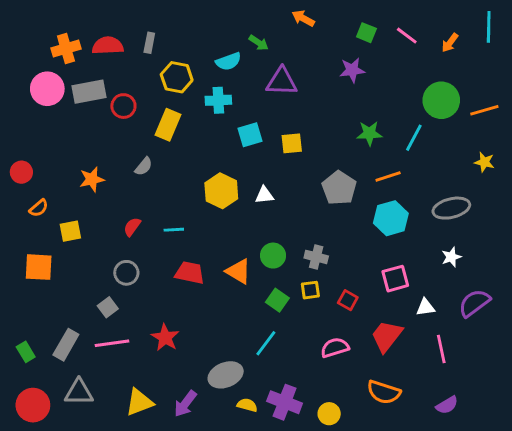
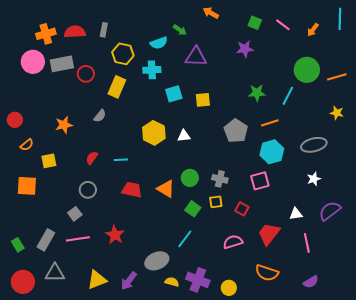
pink square: (395, 279) -> (260, 181), moved

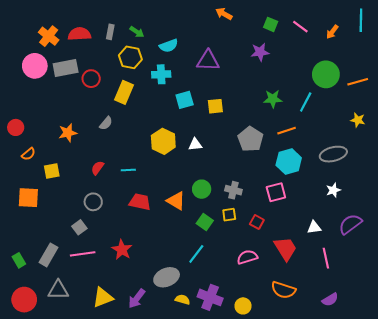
green arrow: (180, 30) -> (137, 32), moved
orange cross: (46, 34) -> (49, 36), turned -36
red trapezoid: (269, 234) -> (285, 249), turned 110

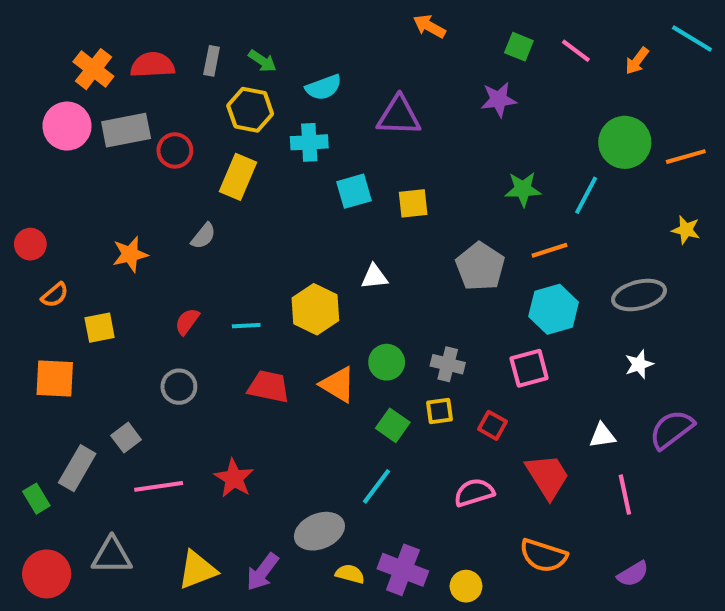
cyan line: (361, 20) -> (692, 39), turned -60
yellow hexagon: (163, 141) -> (315, 309), moved
gray square: (79, 227) -> (126, 438), moved
gray rectangle: (49, 255) -> (77, 468), moved

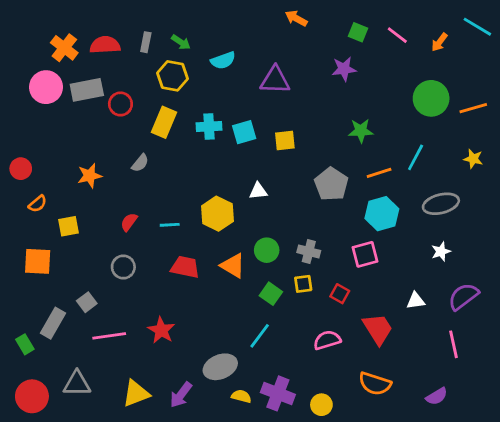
cyan cross: (309, 142) -> (209, 126), moved
cyan line: (586, 195) -> (416, 157), moved
pink line: (625, 495) -> (454, 344), moved

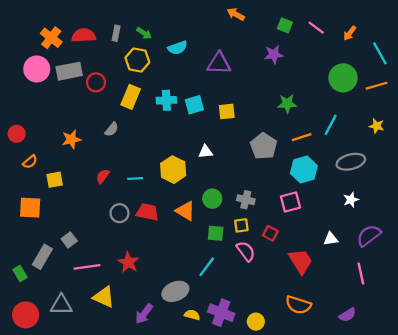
cyan line: (477, 27) -> (380, 53), moved, turned 30
gray circle: (123, 267) -> (119, 213), moved
green square: (271, 294) -> (216, 233), turned -30
pink semicircle: (327, 340) -> (246, 251), moved, turned 70
yellow triangle: (136, 393) -> (104, 297), moved, turned 45

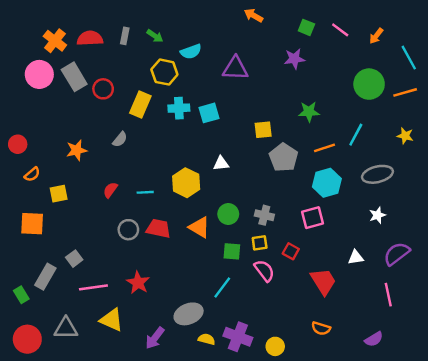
yellow hexagon: (137, 60) -> (164, 72), moved
gray rectangle: (69, 71) -> (74, 77), turned 70
yellow square: (227, 111) -> (263, 130), moved
orange semicircle: (298, 305) -> (321, 328), size x0.7

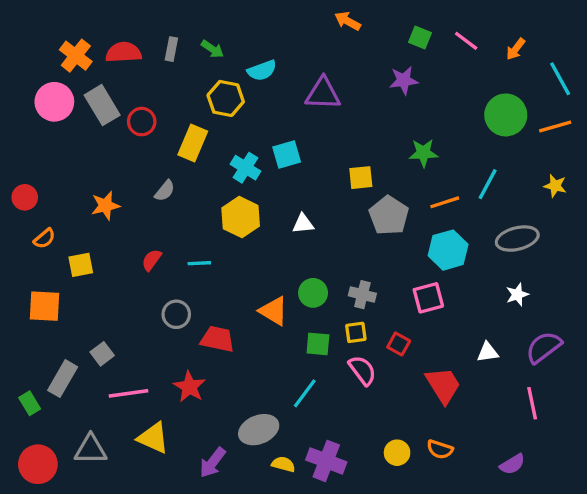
cyan cross: (179, 108) -> (245, 168), moved, turned 35
yellow hexagon: (186, 183) -> (241, 217), moved
red trapezoid: (158, 228) -> (217, 339), moved
yellow circle: (275, 346) -> (397, 453), moved

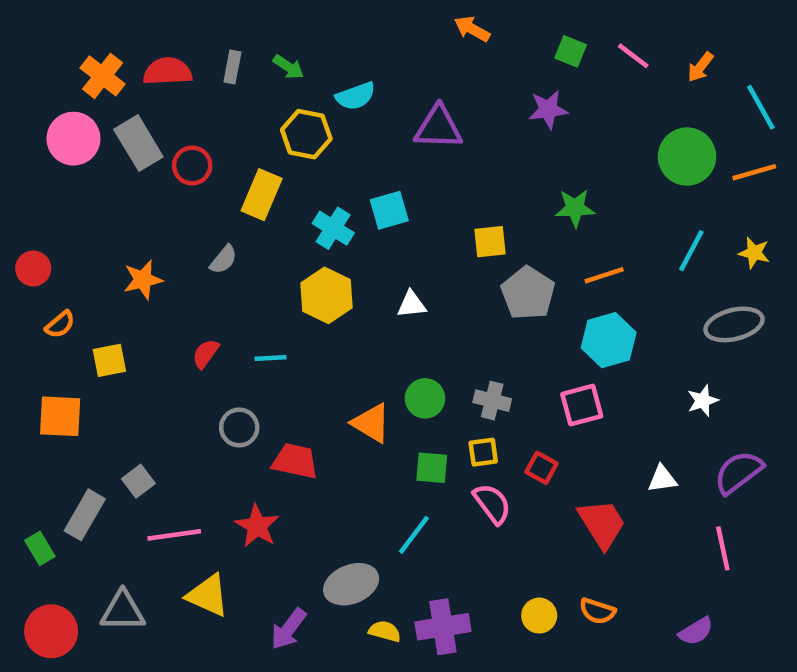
cyan line: (488, 184) -> (691, 251), moved
gray ellipse: (517, 239) -> (734, 324), moved
purple cross: (326, 461) -> (443, 627), turned -30

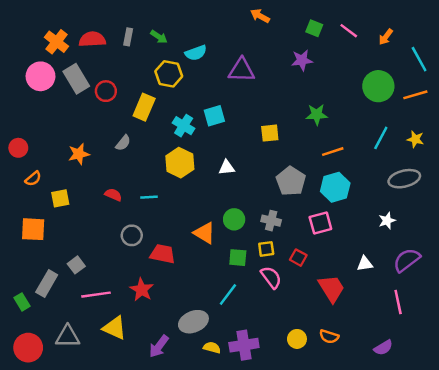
gray pentagon: (528, 293) -> (291, 181), moved
red semicircle: (206, 354) -> (113, 195), turned 77

